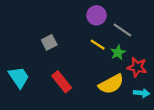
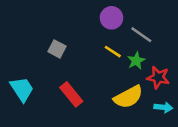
gray square: (49, 42) -> (57, 49), turned -35

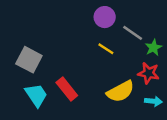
gray square: (57, 49) -> (29, 60), moved, size x1.5
green star: (136, 61) -> (153, 48), moved
cyan trapezoid: (22, 89) -> (36, 95), moved

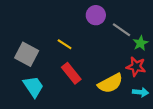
yellow line: (106, 49) -> (65, 44), moved
red rectangle: (67, 89) -> (71, 73), moved

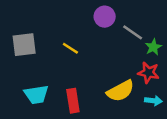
gray square: (27, 54) -> (24, 45), moved, turned -35
red rectangle: (71, 73) -> (73, 101), moved, turned 30
cyan trapezoid: (33, 87) -> (36, 95), turned 115

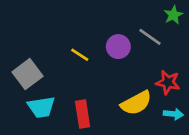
purple circle: (105, 17) -> (118, 47), moved
gray square: (24, 45) -> (28, 74), moved, turned -30
green star: (153, 47) -> (173, 15), moved

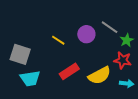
green star: (173, 15) -> (127, 40), moved
gray square: (28, 74) -> (20, 54), turned -35
red rectangle: (83, 114) -> (69, 71), moved, turned 66

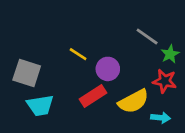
purple circle: (86, 34) -> (108, 69), moved
cyan arrow: (127, 83) -> (161, 118), moved

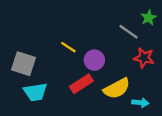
green star: (170, 54) -> (149, 18), moved
red star: (165, 81) -> (144, 58), moved

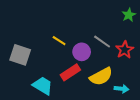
gray line: (129, 32) -> (102, 42), moved
red star: (144, 58) -> (125, 50), turned 30
cyan trapezoid: (35, 92) -> (43, 86), moved, turned -140

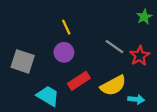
yellow line: (59, 41) -> (66, 27), moved, turned 32
purple circle: (82, 52) -> (64, 52), moved

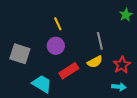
gray line: (114, 47) -> (100, 41), turned 42
red star: (140, 56) -> (122, 65), moved
yellow semicircle: (113, 86) -> (95, 62), moved, size x0.7

